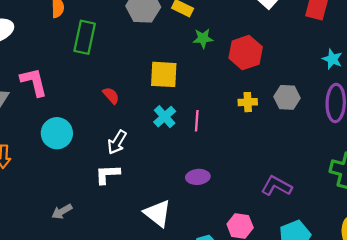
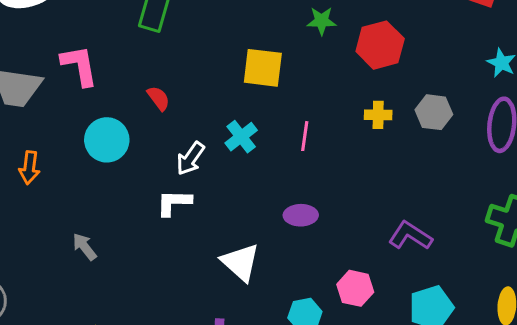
red semicircle: (111, 96) -> (158, 98), moved
cyan cross: (165, 117) -> (241, 137), moved
gray arrow: (62, 211) -> (85, 247), moved, turned 78

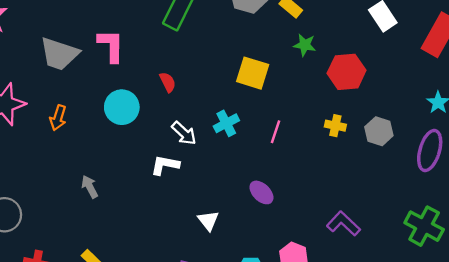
white arrow: (190, 159) -> (184, 133), turned -92
purple ellipse: (301, 215) -> (261, 192), turned 35
white triangle: (241, 262) -> (208, 221), size x0.7

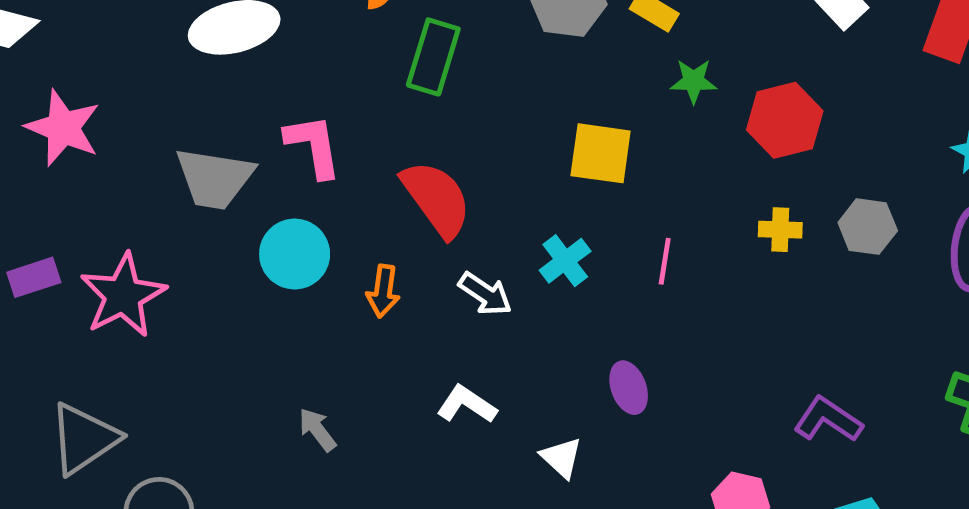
red semicircle: (168, 82) -> (436, 199), size x2.0
cyan circle: (122, 107) -> (295, 254), moved
orange arrow: (58, 118) -> (383, 291), moved
white L-shape: (165, 165) -> (467, 404), moved, turned 32
purple ellipse: (261, 192) -> (629, 388), moved, turned 35

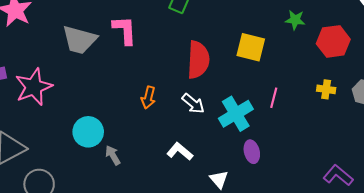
red semicircle: (436, 199) -> (198, 60), moved, turned 33
cyan circle: (295, 254) -> (88, 132), moved
cyan cross: (565, 261) -> (236, 114), moved, size x1.5

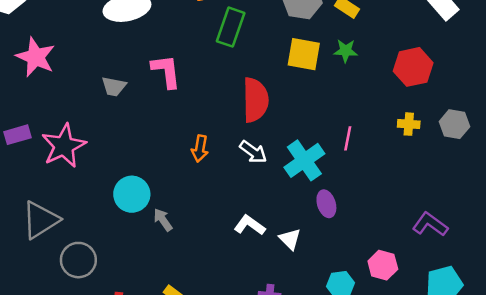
green star: (295, 20) -> (346, 51), moved
gray trapezoid: (79, 40) -> (114, 86), size x0.6
yellow square: (251, 47) -> (304, 54), moved
white L-shape: (180, 151) -> (250, 225), moved

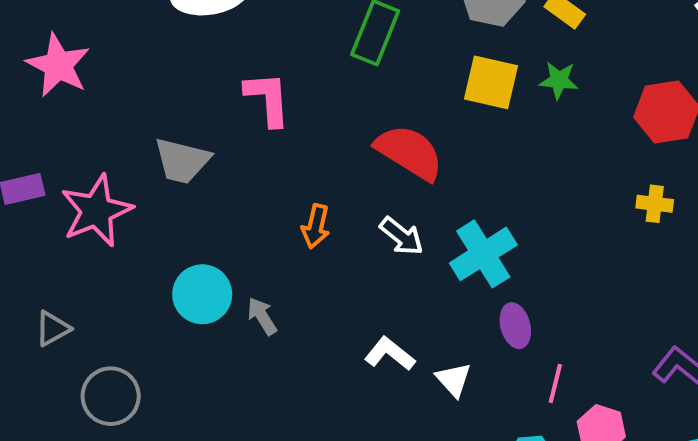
gray trapezoid: (114, 86) -> (182, 161), moved, size x1.4
red semicircle: (255, 100) -> (409, 152), turned -60
pink line: (348, 138) -> (555, 383), moved
gray triangle: (40, 220) -> (53, 328), size x0.6
gray arrow: (163, 220) -> (262, 316), moved

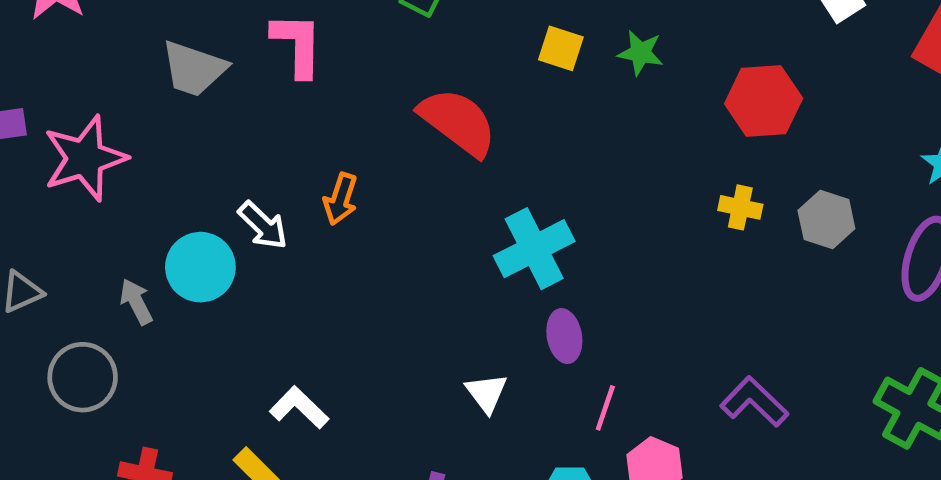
yellow square: (491, 82) -> (561, 48), size x0.7
gray trapezoid: (182, 161) -> (194, 69), moved
white arrow: (402, 236) -> (263, 225), moved
gray arrow: (262, 316) -> (136, 302), moved
white L-shape: (390, 354) -> (299, 408), moved

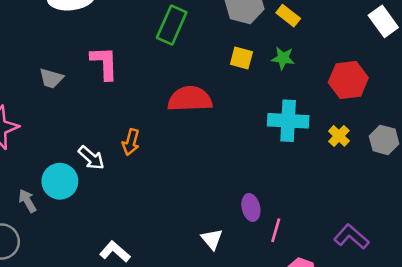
gray trapezoid: (194, 69) -> (51, 78), size x0.7
red semicircle: (458, 122) -> (190, 99), turned -36
yellow cross: (740, 207) -> (339, 136), turned 35
cyan cross: (534, 249) -> (288, 121), moved, turned 33
pink line: (605, 408) -> (276, 230), moved

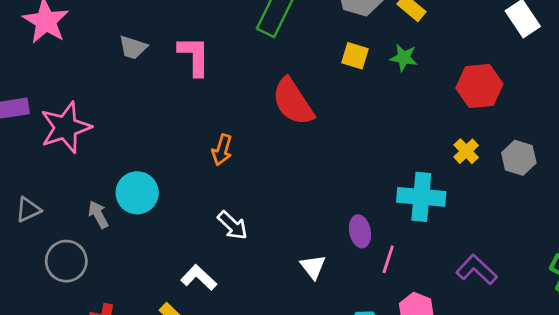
gray trapezoid: (51, 78) -> (133, 47), moved
red semicircle: (190, 99) -> (293, 102), turned -123
cyan cross: (288, 121) -> (421, 197), moved
white arrow: (91, 158) -> (233, 225), moved

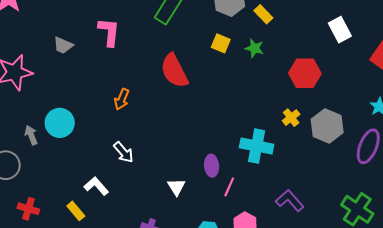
gray trapezoid: (133, 47) -> (63, 45), moved
gray hexagon: (519, 158) -> (327, 126), size x1.4

